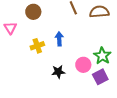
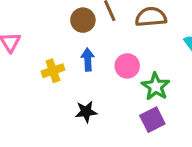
brown circle: (33, 12) -> (83, 20), moved
pink circle: (83, 65) -> (127, 66), moved

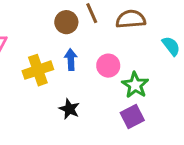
yellow cross: (53, 71) -> (38, 70), size x1.4
black star: (86, 112) -> (69, 109), turned 30

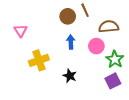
brown semicircle: (131, 19) -> (109, 27), moved
yellow cross: (38, 70) -> (39, 60), moved

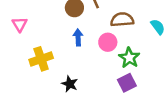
black star: (70, 76) -> (70, 84), moved

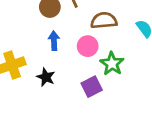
purple square: (127, 83) -> (92, 87), moved
black star: (70, 84) -> (46, 77), moved

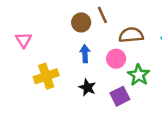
black star: (46, 77) -> (87, 87), moved

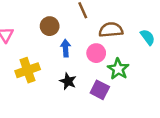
brown circle: (81, 22) -> (50, 26), moved
purple square: (120, 96) -> (100, 90), turned -36

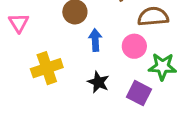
green star: (118, 69) -> (162, 67), turned -30

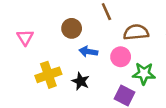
blue arrow: (95, 40) -> (88, 52), turned -78
black star: (98, 82) -> (81, 81), moved

